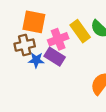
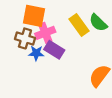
pink cross: (58, 39) -> (45, 33), moved
brown cross: (25, 45) -> (25, 38), turned 30

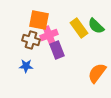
purple rectangle: (54, 50) -> (57, 50), turned 36
blue star: (36, 53) -> (26, 66), moved

